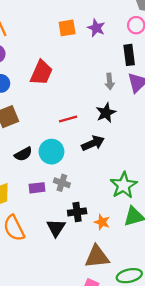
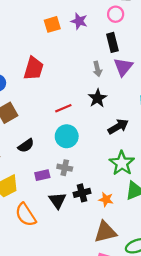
black arrow: (93, 143) -> (118, 127), moved
cyan circle: (51, 152) -> (67, 136), moved
black triangle: (56, 228) -> (57, 200), moved

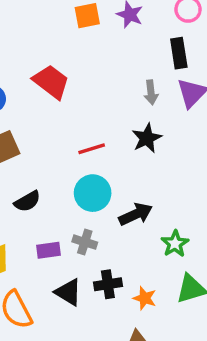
red trapezoid: (34, 68) -> (51, 82), turned -75
black arrow: (118, 127) -> (136, 214), moved
green star: (122, 163) -> (175, 244), size x0.7
black triangle: (57, 200) -> (68, 292), turned -30

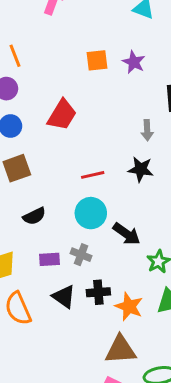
red trapezoid: (51, 82) -> (62, 115), turned 80
black star: (147, 138) -> (141, 169), turned 30
black arrow: (136, 214) -> (127, 234), turned 56
orange star: (145, 298) -> (129, 307), size x1.4

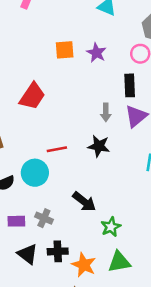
cyan circle: (91, 213) -> (35, 173), moved

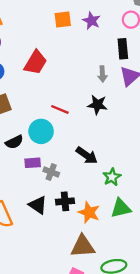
red line: (57, 149) -> (60, 109), turned 36
purple rectangle: (16, 221) -> (33, 163), moved

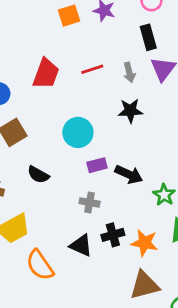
red line: (60, 109) -> (92, 69), moved, turned -30
cyan circle: (41, 131) -> (78, 132), moved
black semicircle: (14, 142) -> (38, 175), turned 66
purple rectangle: (33, 163) -> (97, 165), moved

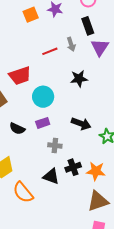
gray arrow: (129, 73) -> (71, 44), moved
red trapezoid: (46, 74) -> (20, 76), moved, turned 55
purple rectangle: (97, 165) -> (43, 123), moved

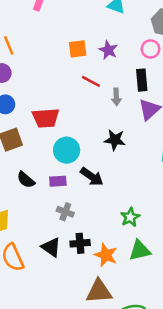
red line: (50, 51) -> (91, 81), moved, turned 35
black arrow: (81, 124) -> (92, 177), moved

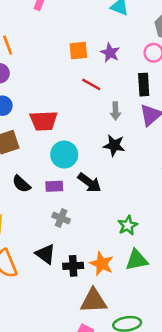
gray arrow: (116, 97) -> (115, 111), moved
black cross: (80, 243) -> (73, 266), moved

